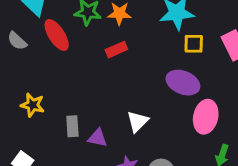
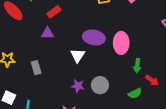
purple ellipse: (183, 83) -> (94, 37), moved
purple triangle: (98, 138) -> (47, 33), moved

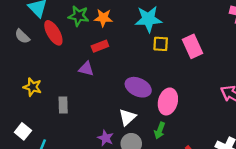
white triangle: (78, 55) -> (127, 117), moved
green arrow: (137, 66) -> (160, 131), moved

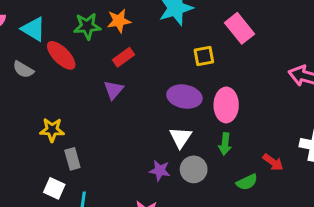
yellow square: (161, 44) -> (204, 56), moved
purple triangle: (86, 69) -> (114, 90), turned -49
gray rectangle: (63, 105) -> (72, 159), moved

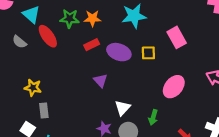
purple triangle: (114, 90) -> (101, 81), moved, turned -32
purple ellipse: (184, 97) -> (119, 52), moved
pink ellipse: (226, 105) -> (174, 87), moved, turned 30

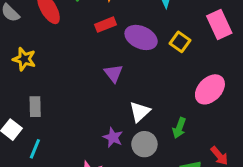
yellow square: (148, 53) -> (180, 42), turned 32
yellow star: (33, 88) -> (24, 59), moved

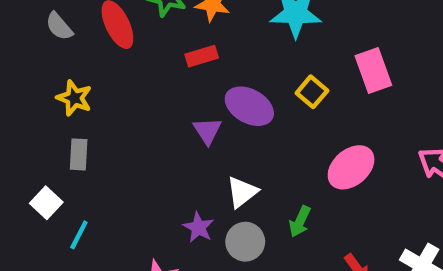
purple ellipse: (141, 37) -> (249, 106), moved
gray rectangle: (35, 107) -> (79, 154), moved

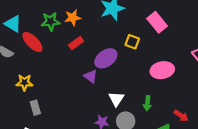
purple ellipse: (249, 106) -> (106, 58), turned -45
pink ellipse: (351, 167) -> (162, 70), turned 50

